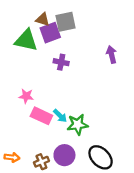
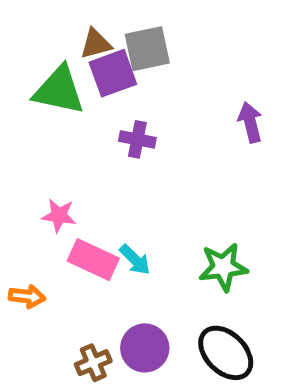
brown triangle: (43, 20) -> (96, 44), turned -32
green star: (78, 125) -> (223, 267), moved
orange arrow: (12, 157) -> (27, 296), moved

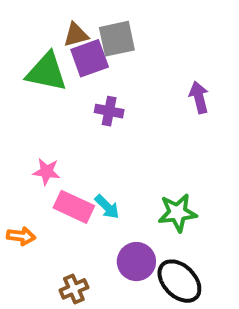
purple circle: (145, 348) -> (136, 262), moved

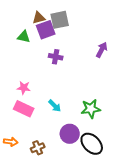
green triangle: (47, 72) -> (24, 37), size x0.6
purple arrow: (199, 97) -> (102, 50), turned 42
pink rectangle: (74, 207) -> (24, 109), moved
orange arrow: (21, 236) -> (11, 142), moved

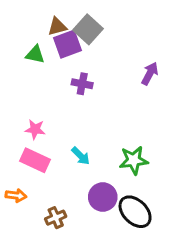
gray square: (60, 20) -> (88, 29), turned -36
orange arrow: (11, 142) -> (16, 196), moved

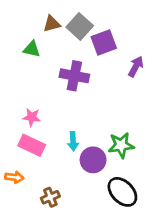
purple square: (67, 44) -> (104, 42), moved
purple cross: (82, 84) -> (74, 76), size x1.5
cyan arrow: (81, 156) -> (73, 141), turned 42
purple circle: (103, 197) -> (93, 160), moved

